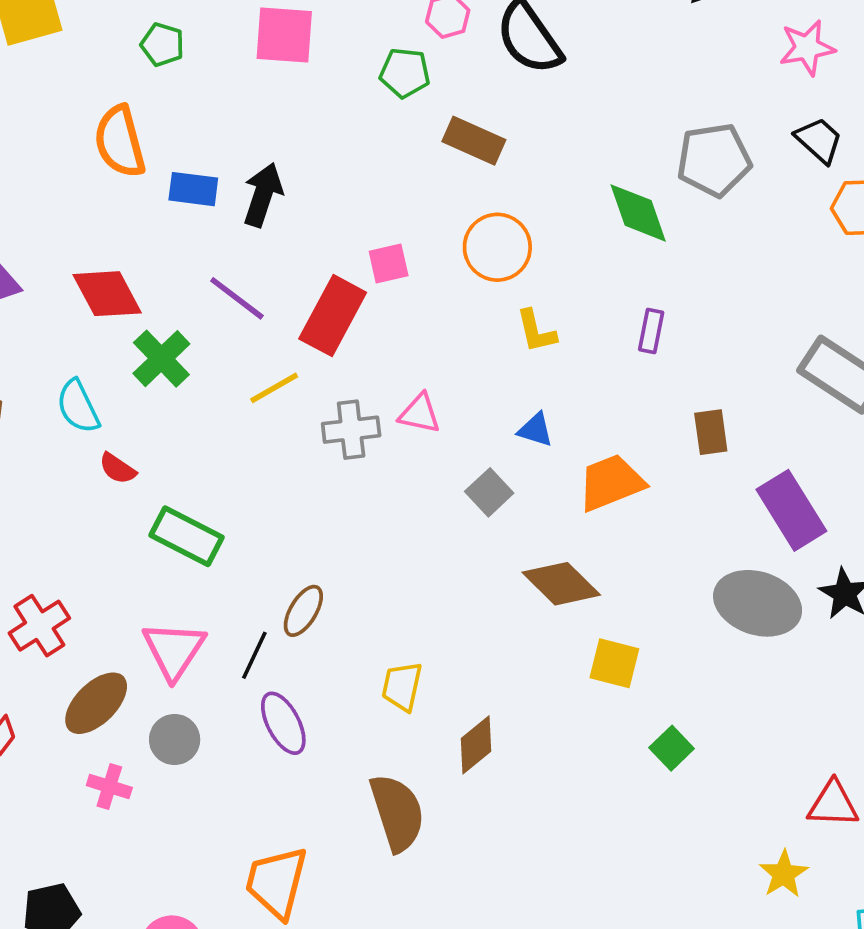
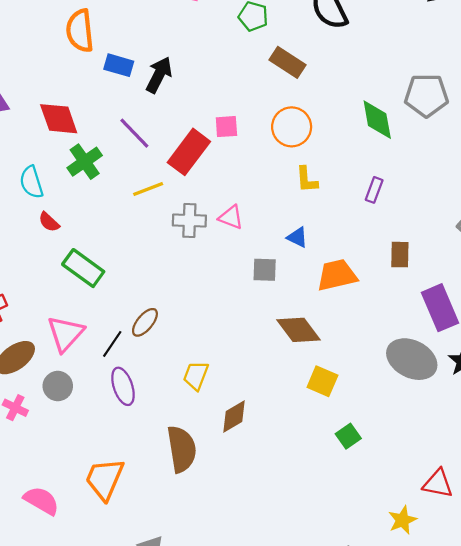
gray square: (489, 492) -> (265, 270), turned 36

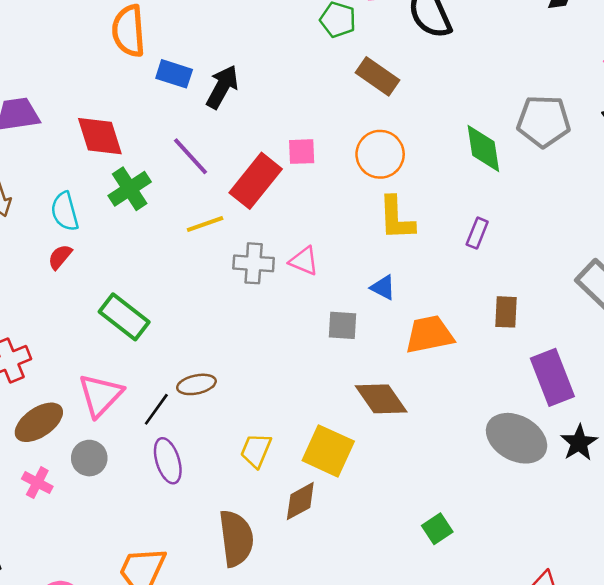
yellow L-shape: (307, 180) -> (396, 218), size x1.4
red semicircle: (49, 222) -> (60, 257), moved, turned 85
brown ellipse: (145, 322) -> (196, 384), turned 36
yellow square: (322, 381) -> (328, 451), moved, size x1.4

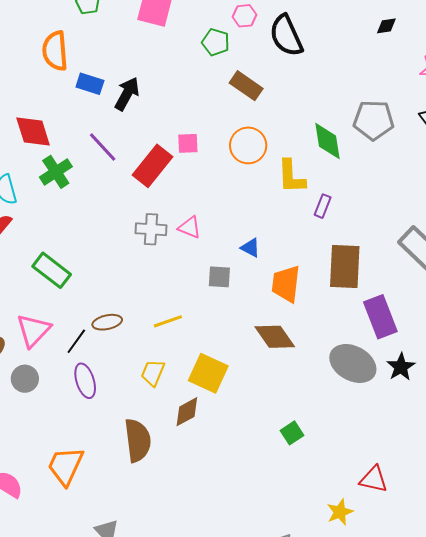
yellow L-shape: (396, 218) -> (291, 177), moved
yellow line: (205, 224) -> (168, 321), moved
brown rectangle: (506, 312) -> (345, 267), size x1.8
orange trapezoid: (429, 334) -> (286, 284), turned -72
brown diamond: (381, 399) -> (275, 337), moved

